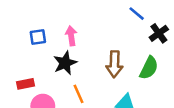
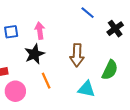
blue line: (137, 14) -> (88, 13), moved
green semicircle: (149, 68) -> (110, 70), moved

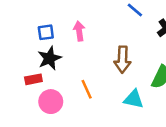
black star: (34, 54) -> (50, 58), moved

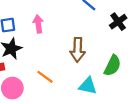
orange line: (87, 89) -> (45, 77), turned -30

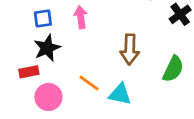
cyan triangle: (88, 86) -> (120, 94), moved

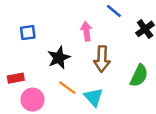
pink arrow: (81, 17) -> (86, 31), moved
black star: (47, 48) -> (59, 58), moved
cyan triangle: (120, 94) -> (94, 97), turned 36

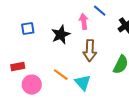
pink arrow: (86, 31) -> (84, 22), moved
black star: (59, 58) -> (61, 35), moved

